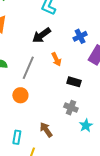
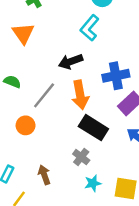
blue cross: (80, 36) -> (116, 76), size x1.5
orange arrow: (56, 59) -> (80, 95), size x1.6
black rectangle: (74, 82) -> (93, 128), size x1.6

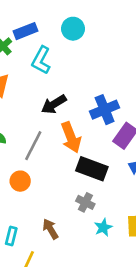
cyan L-shape: (90, 28) -> (41, 60), moved

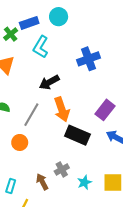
cyan circle: (73, 29) -> (59, 17), moved
blue cross: (105, 110) -> (88, 59), moved
gray cross: (85, 202) -> (62, 169), moved, turned 32

